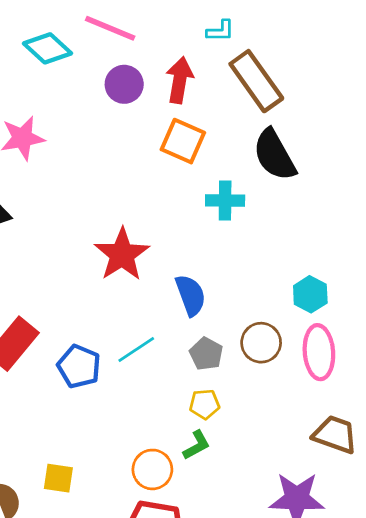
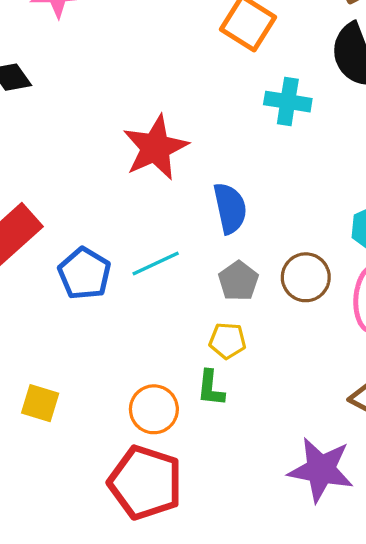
green L-shape: (197, 445) -> (211, 388), turned 116

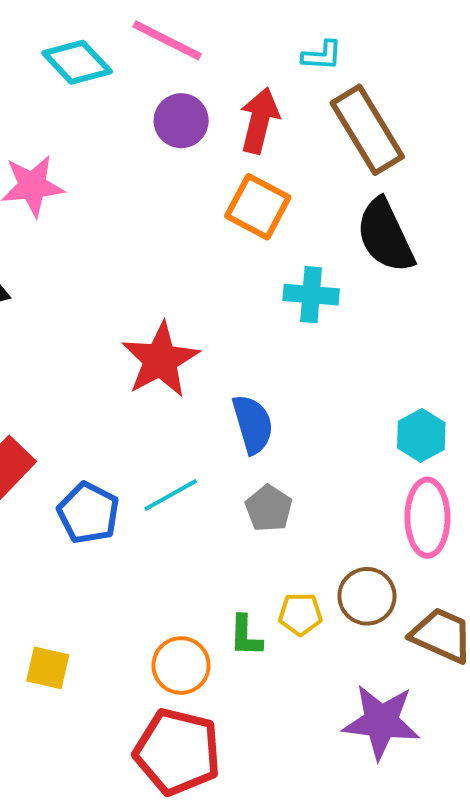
brown circle: (306, 277) -> (367, 596), moved
yellow pentagon: (227, 341) -> (300, 614), moved

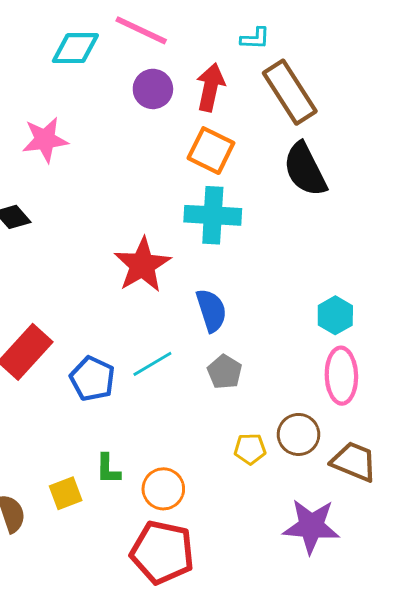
cyan diamond: (77, 62) -> (75, 48), turned -45
cyan cross: (311, 295) -> (213, 215), moved, size x1.4
green L-shape: (246, 636) -> (108, 469), moved
yellow square: (48, 668) -> (66, 493), turned -32

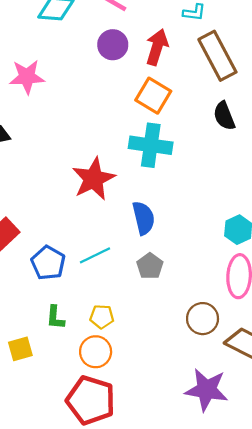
black semicircle: (305, 169) -> (224, 116), size x0.7
yellow pentagon: (250, 449) -> (102, 317), moved
green L-shape: (108, 469) -> (55, 318), moved

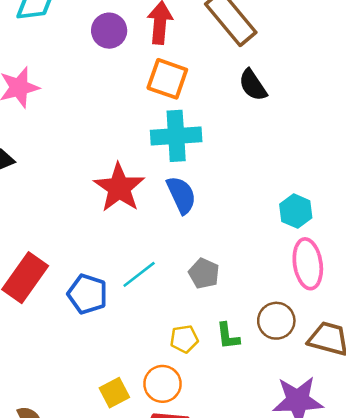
blue semicircle: (144, 218) -> (181, 195), moved
yellow pentagon: (102, 317) -> (184, 339), moved
green L-shape: (55, 318) -> (228, 336), moved
yellow square: (20, 349) -> (114, 393), moved

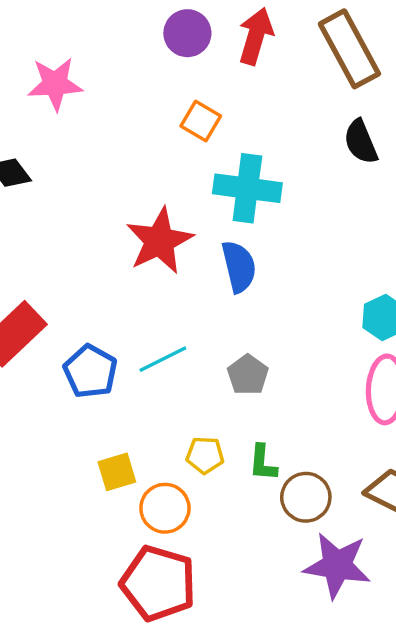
orange square: (167, 79) -> (201, 121), moved, size x0.7
brown circle: (276, 321) -> (306, 497), moved
yellow square: (114, 393) -> (117, 472), moved

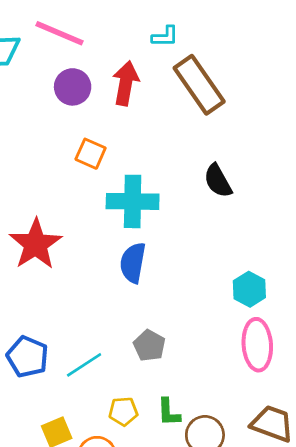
black semicircle: (361, 142) -> (218, 181), moved
red star: (160, 241) -> (36, 244), moved
blue semicircle: (239, 267) -> (133, 263), turned -150
cyan line: (163, 359) -> (84, 365), moved

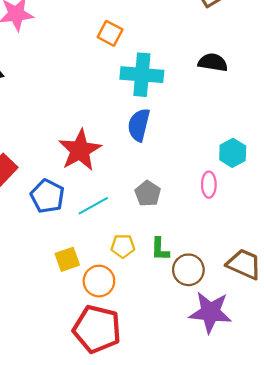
black semicircle: (218, 181) -> (213, 62), turned 124
red star: (36, 244) -> (80, 150), moved
pink ellipse: (257, 345) -> (209, 185), moved, size x0.6

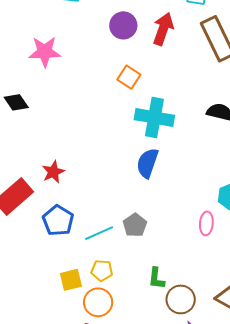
red star: (80, 150) -> (53, 172), moved, size x0.6
gray pentagon: (148, 194) -> (135, 225), moved
yellow pentagon: (123, 246) -> (102, 271), moved

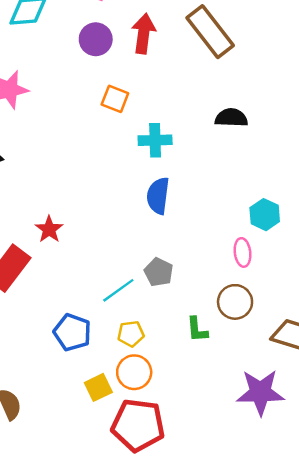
cyan cross: (154, 118) -> (155, 140), size x0.7
blue pentagon: (58, 220) -> (72, 332), moved
yellow square: (71, 280) -> (98, 387), moved
brown circle: (181, 299) -> (235, 302), moved

